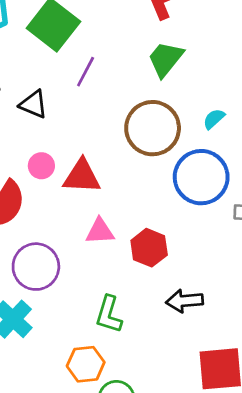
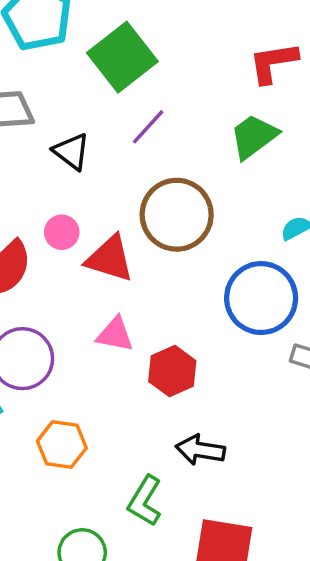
brown circle: (153, 128) -> (177, 215), moved
green L-shape: (109, 314) -> (145, 501), moved
orange hexagon: (86, 364) -> (62, 445), moved

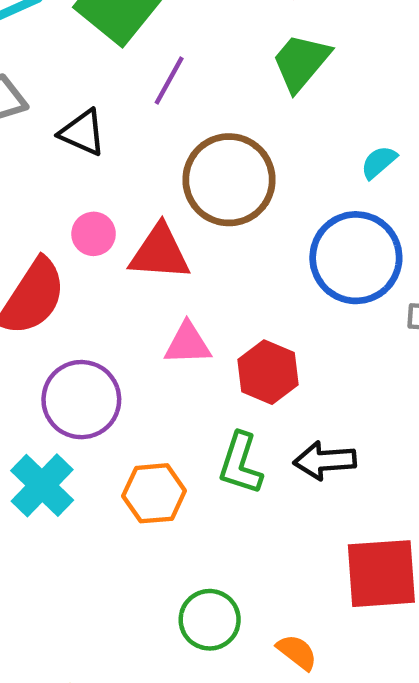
green L-shape: (145, 501) -> (240, 464), moved

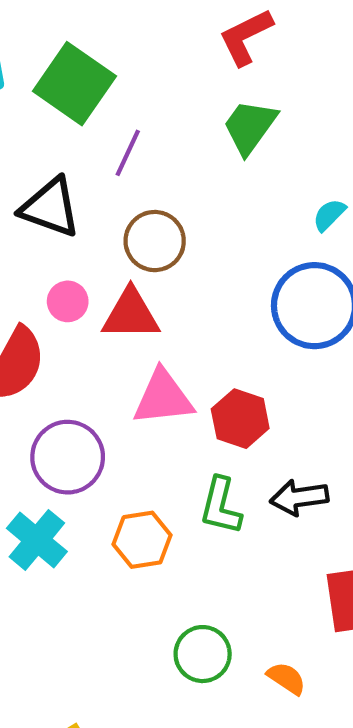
black triangle: (82, 133) -> (50, 207), size x1.4
brown circle: (229, 180) -> (155, 241), moved, size x0.7
pink triangle: (188, 344) -> (163, 397), size x1.4

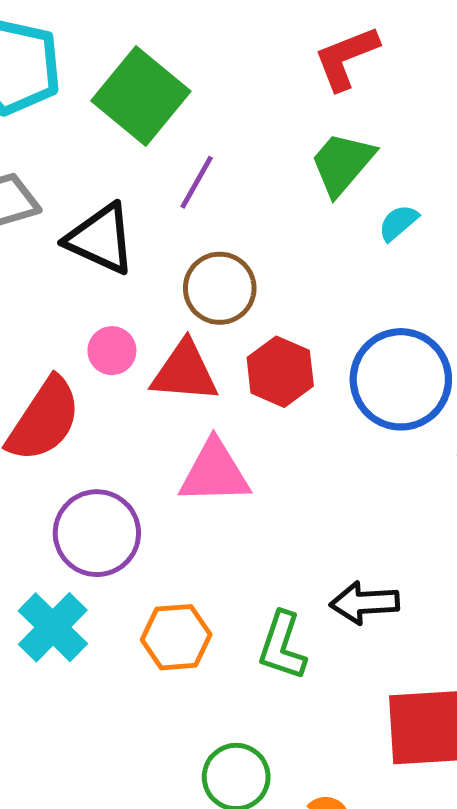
cyan semicircle: (329, 215) -> (398, 223), moved
red hexagon: (240, 419) -> (280, 372), moved
green L-shape: (221, 506) -> (282, 646), moved

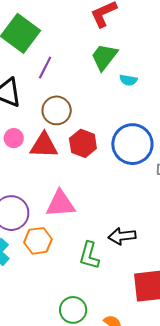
cyan semicircle: (398, 223) -> (128, 80), turned -126
pink triangle: (215, 472) -> (60, 204), moved
orange hexagon: (176, 637) -> (38, 241), moved

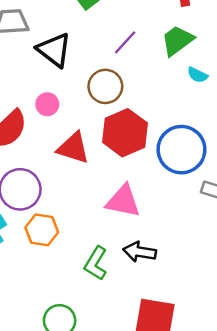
purple line: (45, 68) -> (125, 42), moved
red hexagon: (83, 143) -> (125, 133), size x1.4
red triangle: (44, 145) -> (73, 148), moved
pink triangle: (60, 204) -> (123, 201), moved

